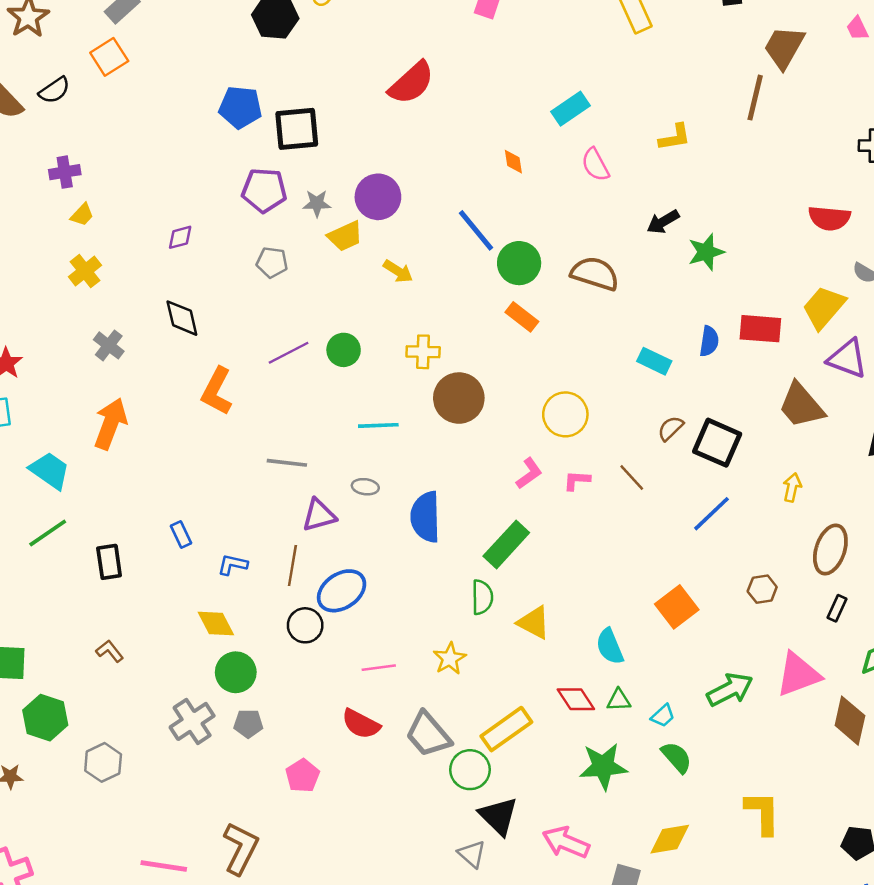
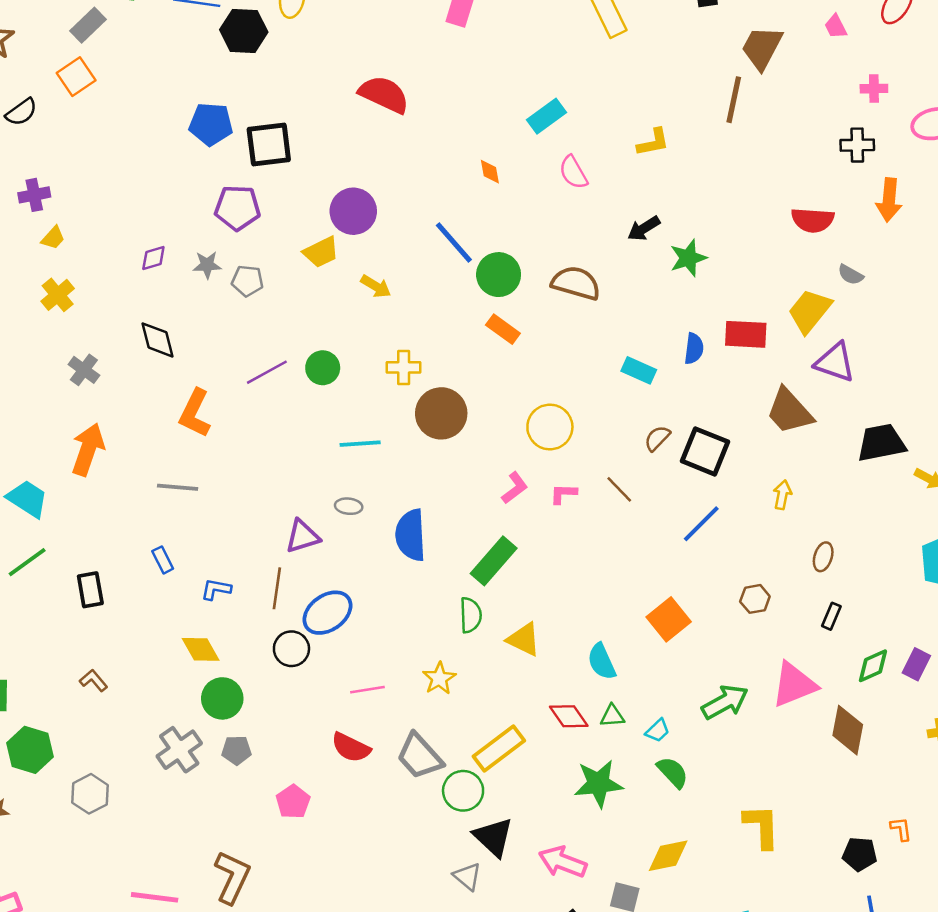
red semicircle: (411, 83) -> (384, 94), turned -111
gray star: (317, 203) -> (207, 265), moved
gray line: (287, 463) -> (178, 487), moved
brown ellipse: (830, 550) -> (823, 557), size x0.6

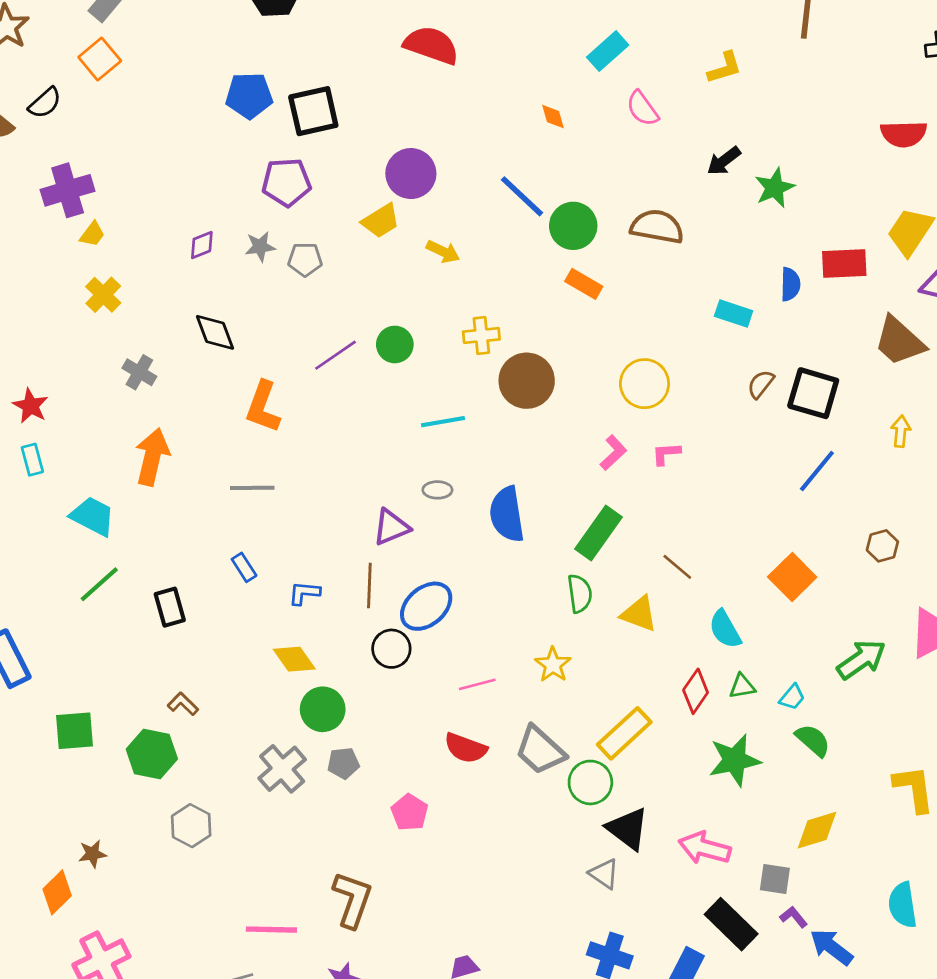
purple cross: (34, 195) -> (68, 190), size x1.5
brown line: (619, 489) -> (677, 567), moved
red diamond: (569, 716) -> (696, 691), turned 75
green hexagon: (30, 750) -> (152, 754), moved

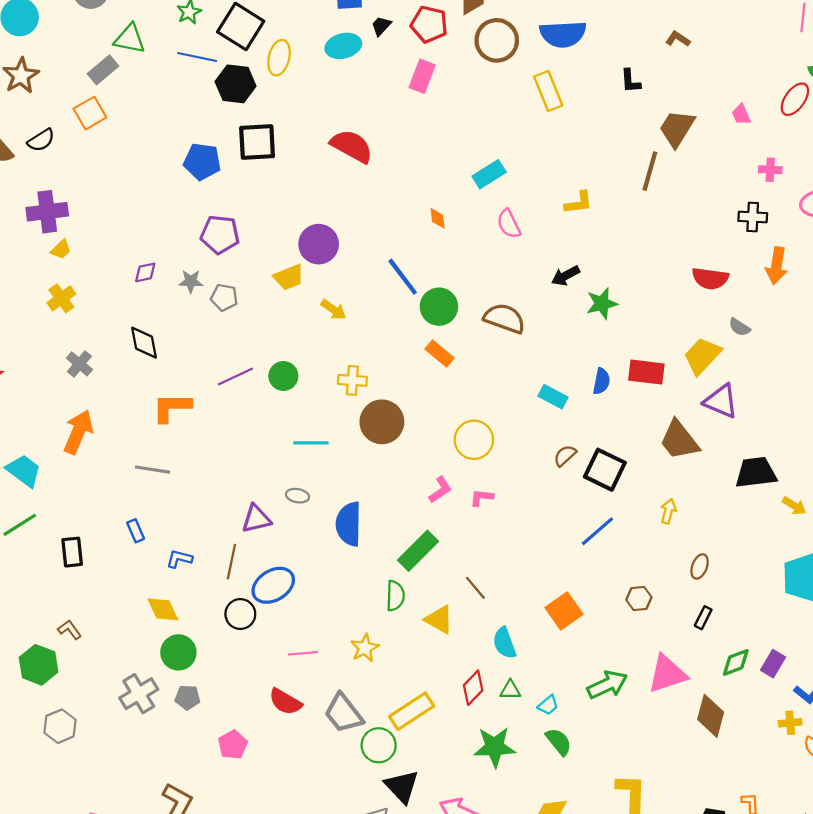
black square: (313, 111) -> (257, 142), moved
orange L-shape: (263, 407) -> (172, 407), turned 60

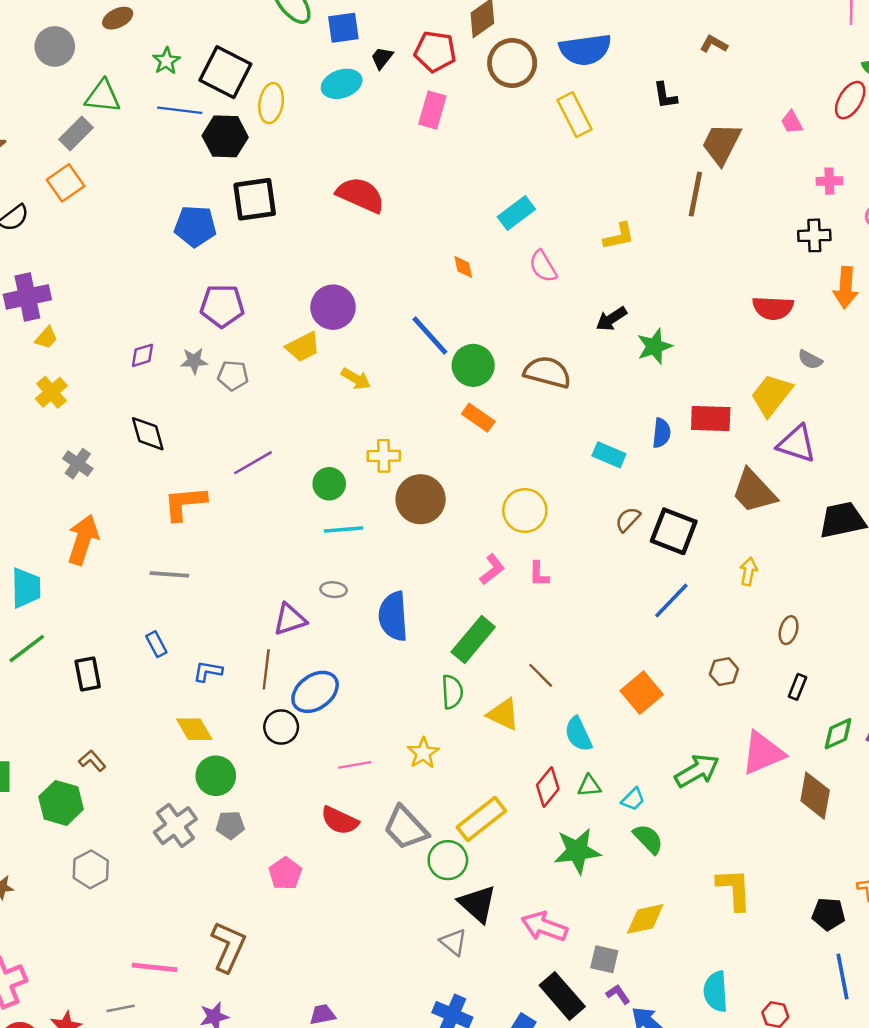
green circle: (283, 376) -> (329, 484), moved
cyan trapezoid: (24, 471) -> (26, 588), turned 57
pink L-shape: (482, 498) -> (539, 574), turned -90

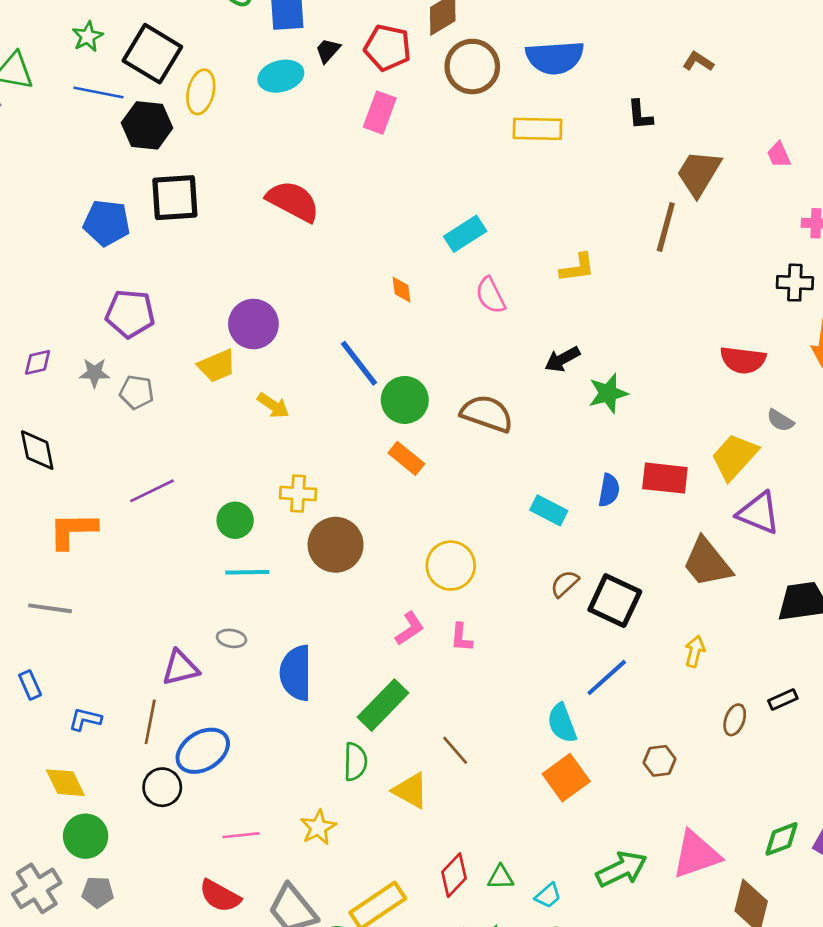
yellow rectangle: (574, 115) -> (537, 129), turned -66
black rectangle: (797, 687) -> (783, 699), moved, turned 40
cyan semicircle: (578, 734) -> (562, 723), moved

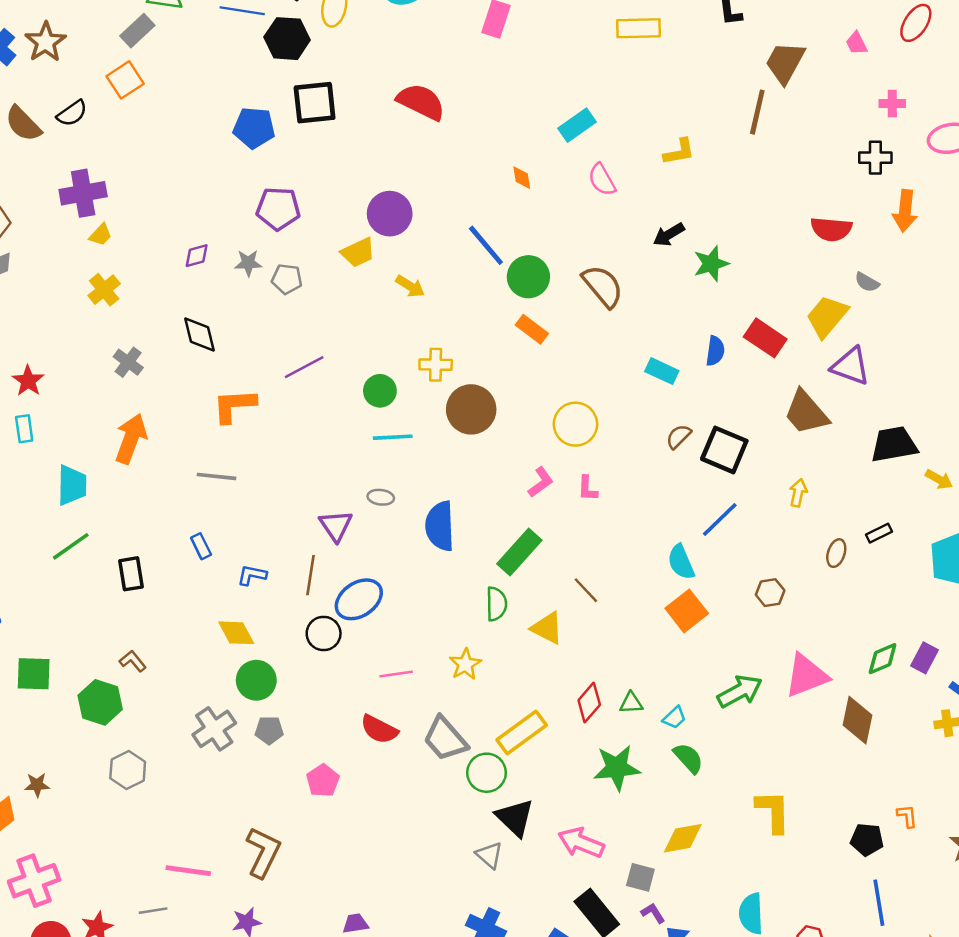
brown semicircle: (487, 414) -> (603, 286), turned 33
red rectangle: (665, 478) -> (765, 338), turned 30
purple triangle: (180, 668) -> (336, 526), turned -48

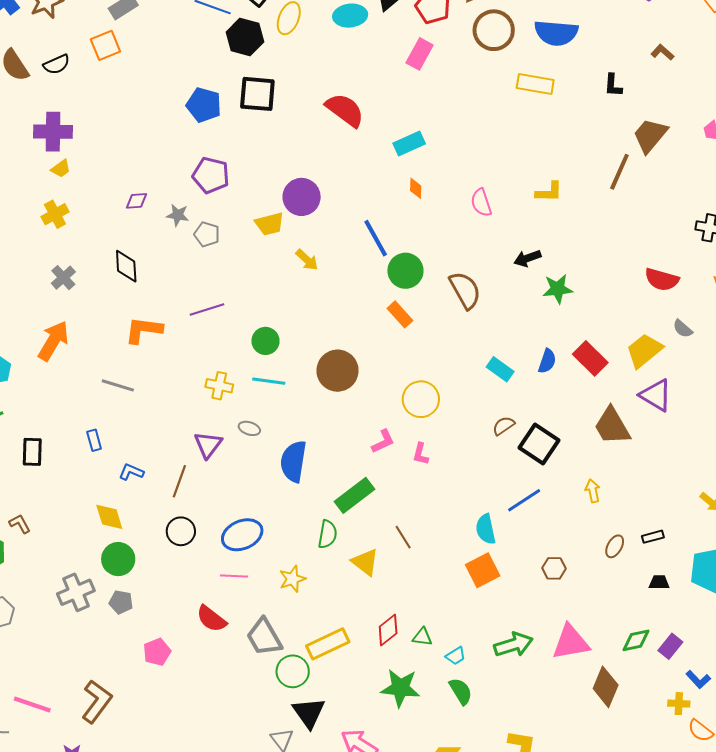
cyan rectangle: (577, 125) -> (409, 143), moved
yellow cross: (436, 365) -> (219, 386), moved
black trapezoid: (894, 444) -> (659, 582), moved, size x0.5
yellow arrow: (798, 493) -> (593, 491), turned -35
blue ellipse: (359, 599) -> (242, 535), moved

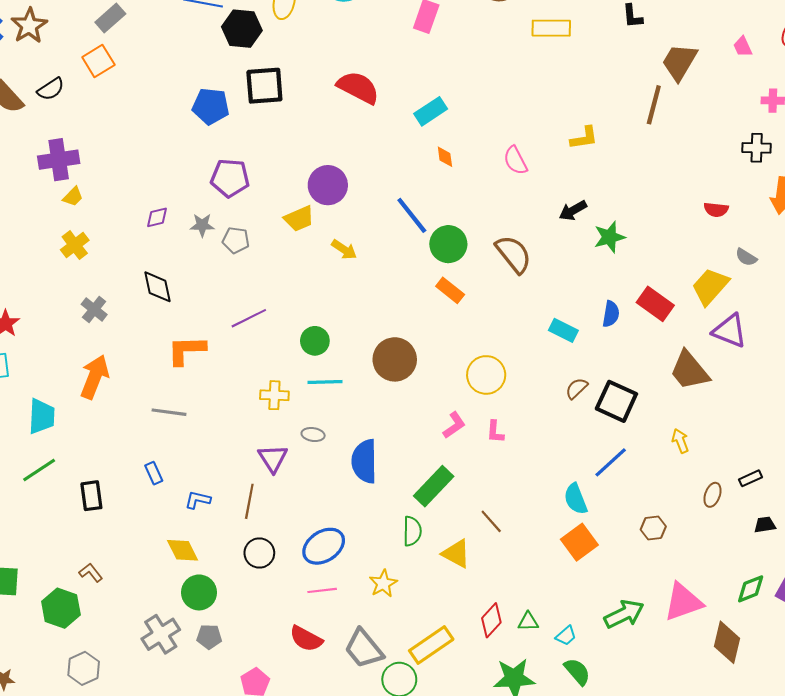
red semicircle: (662, 279) -> (716, 210), size x0.7

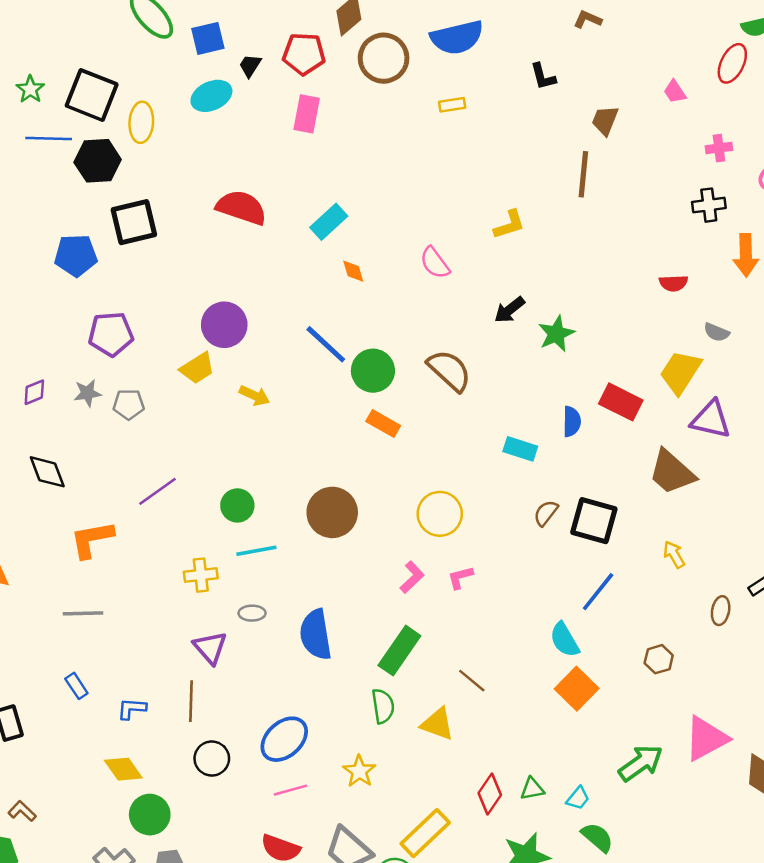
yellow rectangle: (551, 28) -> (452, 105), size x0.6
brown trapezoid: (679, 62) -> (605, 120), size x0.7
pink L-shape: (495, 432) -> (460, 577), turned 80

